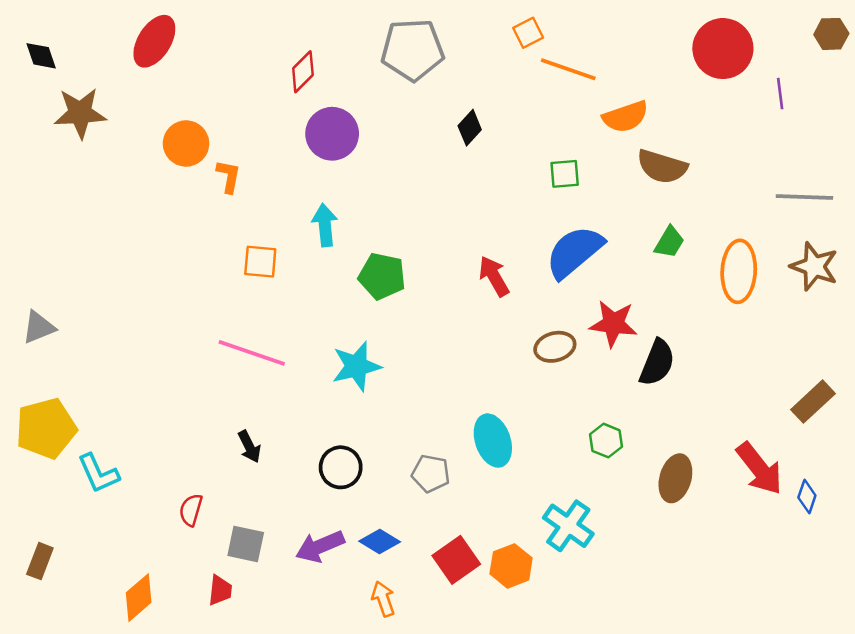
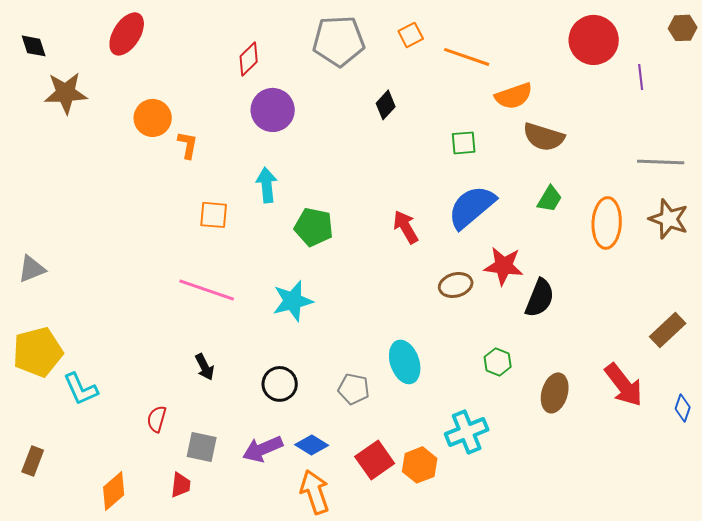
orange square: (528, 33) -> (411, 35), moved
blue diamond: (807, 497) -> (683, 408), moved
cyan cross: (568, 526) -> (467, 432), turned 33
orange arrow: (383, 599) -> (315, 492), size x1.5

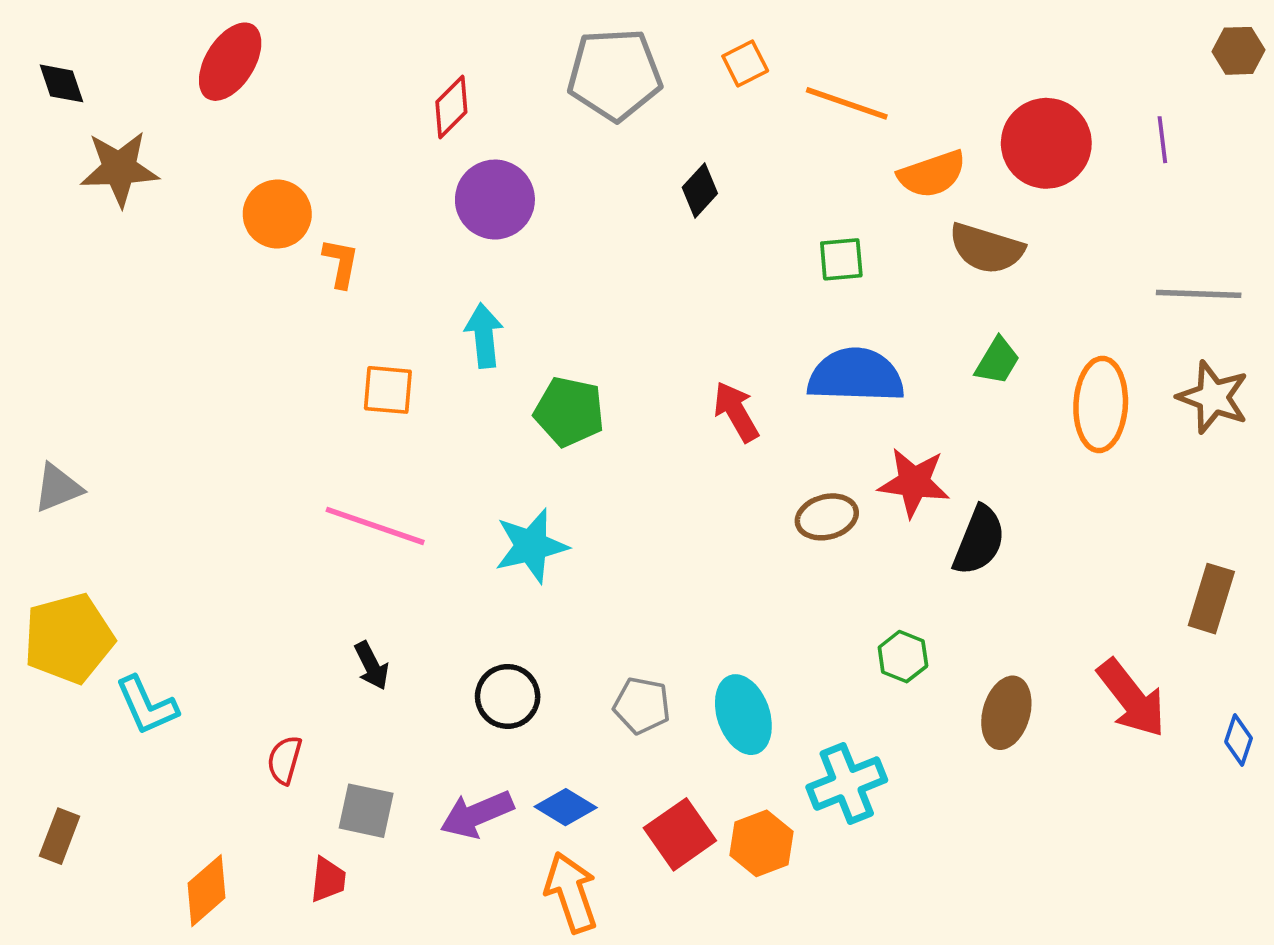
red circle: (594, 40) -> (1046, 143), moved
blue semicircle: (472, 207) -> (856, 375), turned 42
brown rectangle: (668, 330) -> (1211, 599), turned -30
cyan ellipse: (405, 362) -> (743, 715), moved

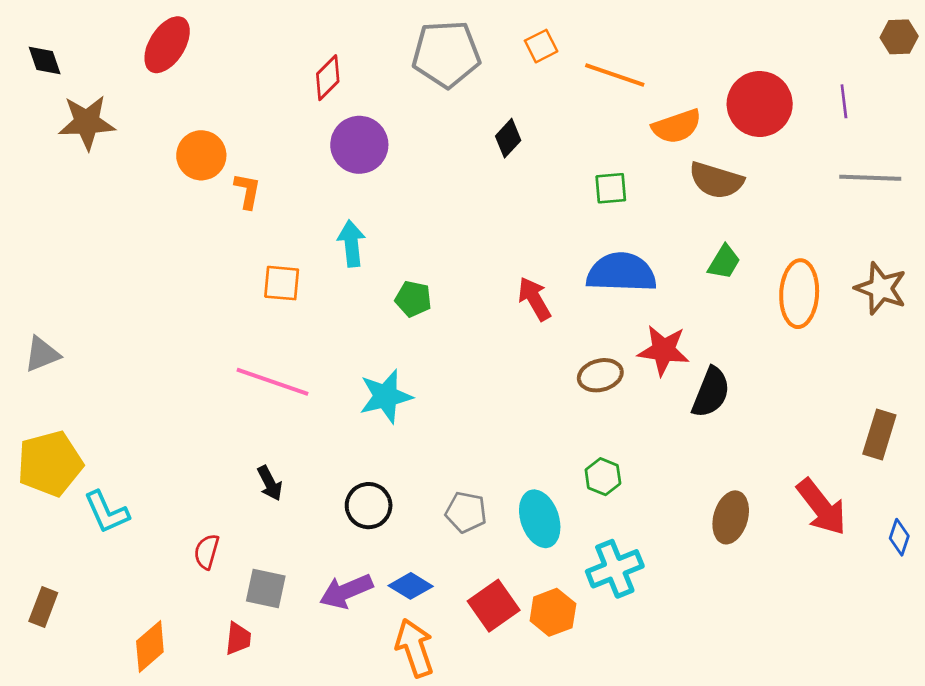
gray line: (1199, 294) -> (870, 178), moved
green pentagon: (569, 412) -> (413, 299), size x0.7
green hexagon: (903, 657) -> (603, 477), moved

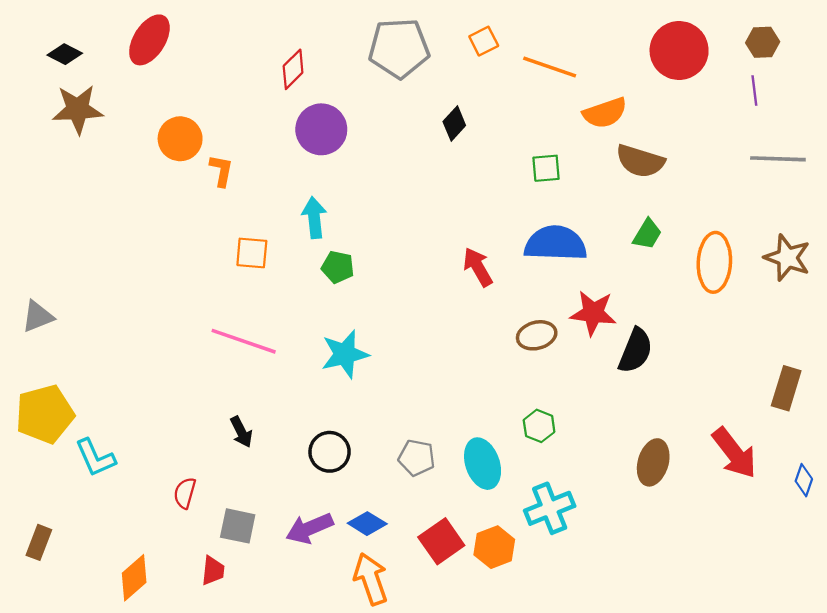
brown hexagon: (899, 37) -> (763, 42), moved
black diamond: (45, 61) -> (65, 54), moved, turned -44
red circle: (760, 104) -> (679, 51), moved
green pentagon: (413, 299) -> (338, 267), moved

